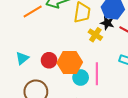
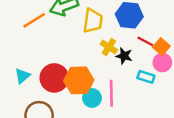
black star: (107, 23) -> (124, 56), moved
red circle: (49, 60) -> (54, 78), size x1.5

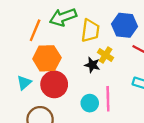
orange line: (34, 20) -> (35, 30), turned -35
black star: (124, 56) -> (92, 65), moved
orange hexagon: (79, 80) -> (47, 58), moved

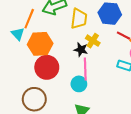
cyan triangle: (24, 83) -> (18, 34), moved, turned -32
pink line: (108, 99) -> (85, 69), moved

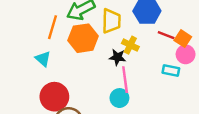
cyan triangle: (18, 34) -> (43, 59), moved
orange hexagon: (40, 44) -> (83, 38), moved
red circle: (47, 67) -> (54, 97), moved

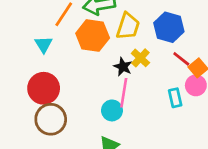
cyan rectangle: (171, 71) -> (175, 98), turned 49

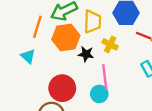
black star: (123, 67) -> (86, 54), moved
red circle: (44, 88) -> (62, 88), moved

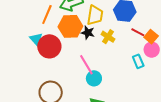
black star: (86, 54) -> (88, 33), moved
pink line: (105, 77) -> (86, 65), moved, turned -30
red circle: (62, 88) -> (49, 46), moved

